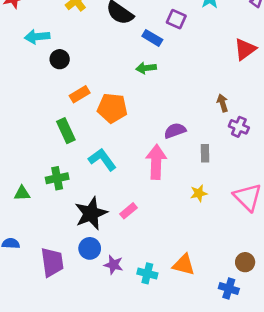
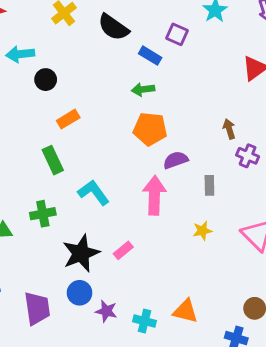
orange pentagon: (112, 108) -> (150, 129), moved

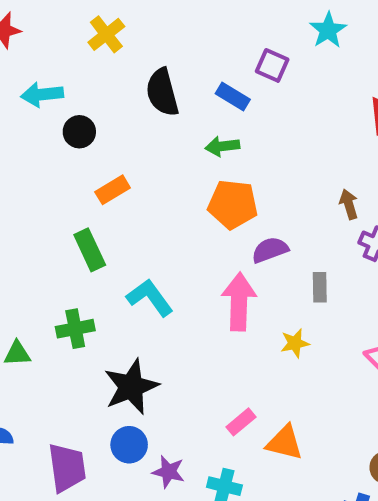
black semicircle: (113, 27) -> (162, 92), moved, turned 40
yellow star: (202, 231) -> (295, 343), moved
pink rectangle: (123, 250) -> (241, 422), moved
orange triangle: (185, 311) -> (285, 443), moved

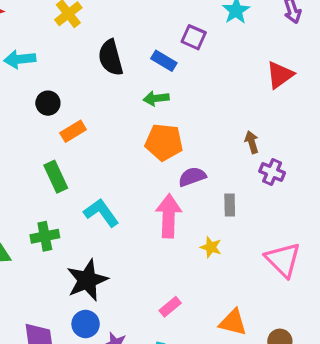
black circle: (79, 132) -> (48, 103), moved
yellow star: (295, 343) -> (211, 247), turned 30
orange triangle: (285, 443) -> (233, 322), moved

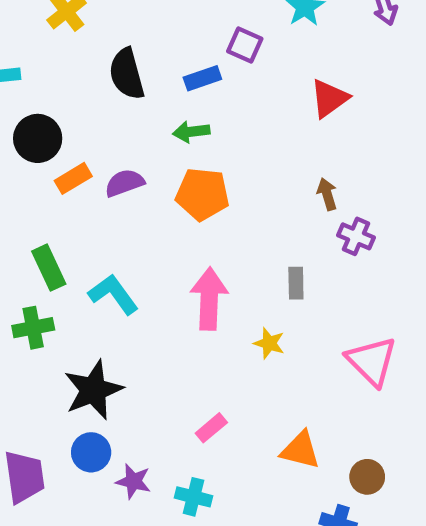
blue rectangle: (164, 61) -> (202, 78), turned -50
red triangle: (280, 75) -> (329, 98), moved
black circle: (48, 103) -> (38, 138), size x1.4
green rectangle: (56, 177) -> (49, 268), moved
purple semicircle: (192, 177) -> (124, 183), moved

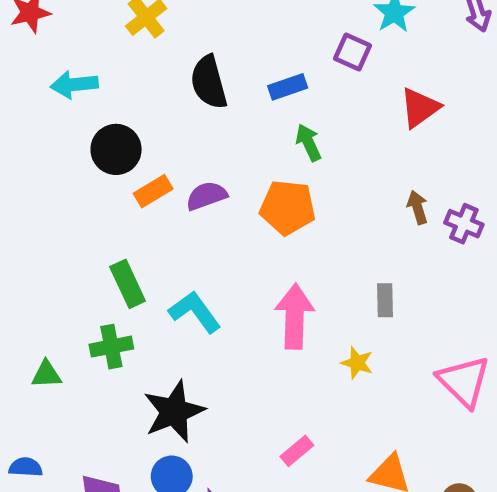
purple square: (245, 45) -> (353, 52), moved
green arrow: (191, 132) -> (308, 142), moved, turned 72
purple cross: (356, 236) -> (464, 224), moved

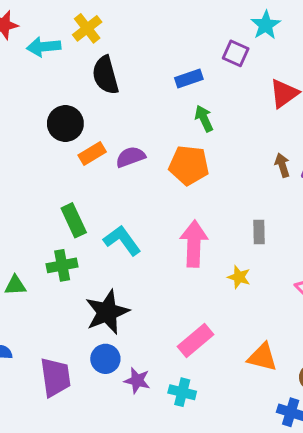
black semicircle: (209, 82) -> (105, 75), moved
cyan arrow: (74, 85) -> (44, 47), moved
pink rectangle: (297, 451) -> (196, 340), size x1.5

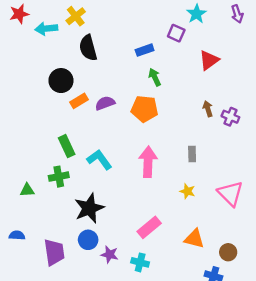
yellow star: (239, 277) -> (188, 191), moved

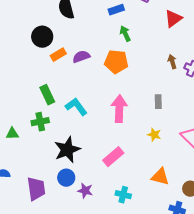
pink rectangle: (149, 227) -> (113, 157), moved
cyan cross: (140, 262) -> (123, 195), moved

